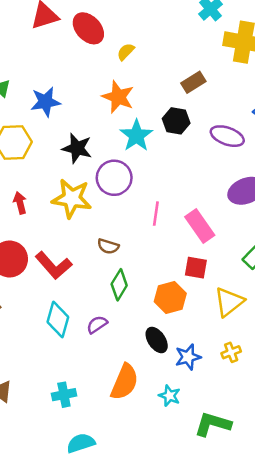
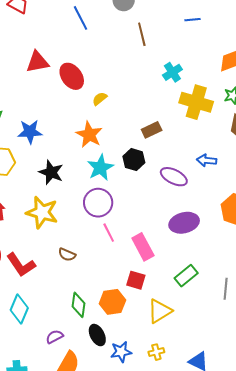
purple circle: (114, 178) -> (98, 203), moved
pink line: (156, 214) -> (109, 233), turned -42
green diamond: (119, 285) -> (79, 305), moved, turned -30
purple semicircle: (97, 325) -> (55, 337), moved

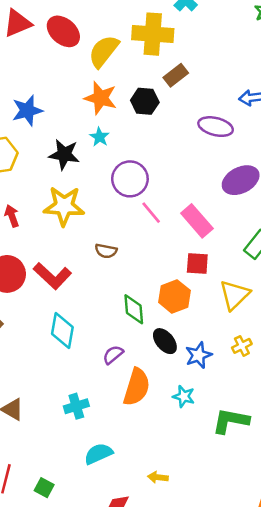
yellow semicircle: (100, 99) -> (104, 51), size x1.8
yellow cross: (196, 102) -> (153, 34), moved
black hexagon: (134, 160) -> (145, 101), moved
cyan star: (100, 168) -> (99, 137), moved, size x0.6

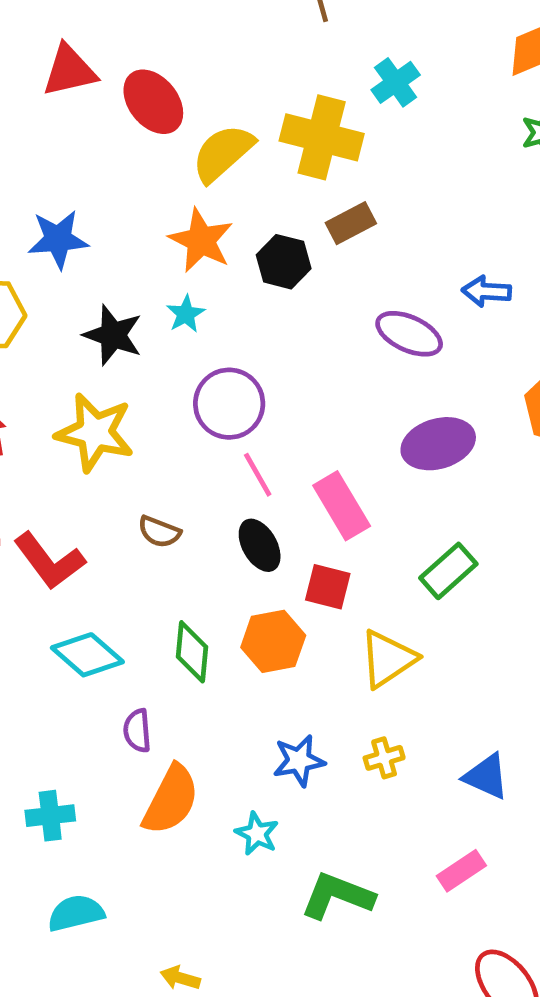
cyan diamond: (62, 331) -> (87, 655), moved, turned -69
black ellipse: (165, 341) -> (260, 545), moved
purple semicircle: (113, 355) -> (137, 731), turned -65

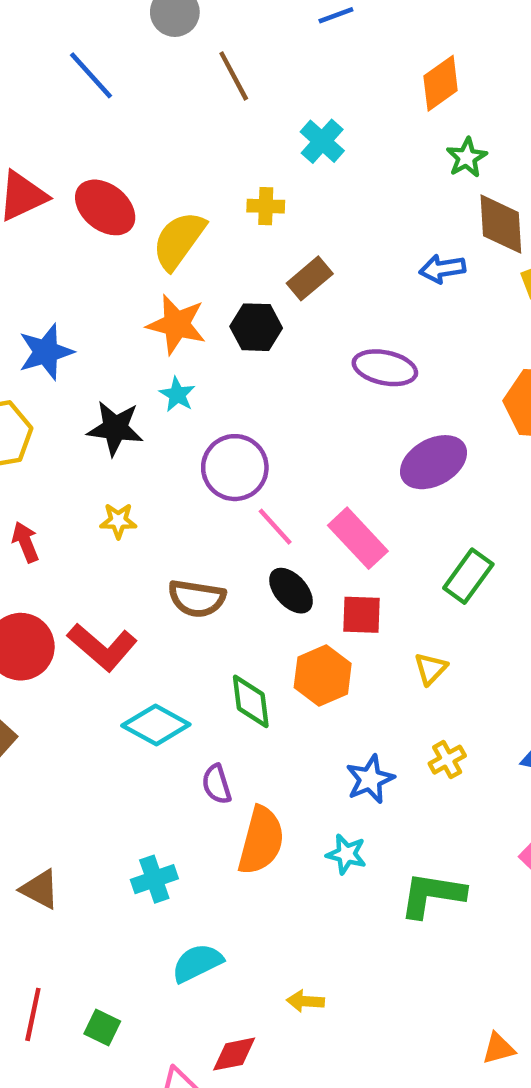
yellow cross: (322, 137) -> (266, 206), size x0.5
blue arrow: (487, 291) -> (442, 269), moved
yellow star: (95, 432) -> (118, 521), size x0.5
brown semicircle: (159, 532) -> (197, 598), size x1.4
yellow triangle: (388, 659) -> (431, 669), size x0.6

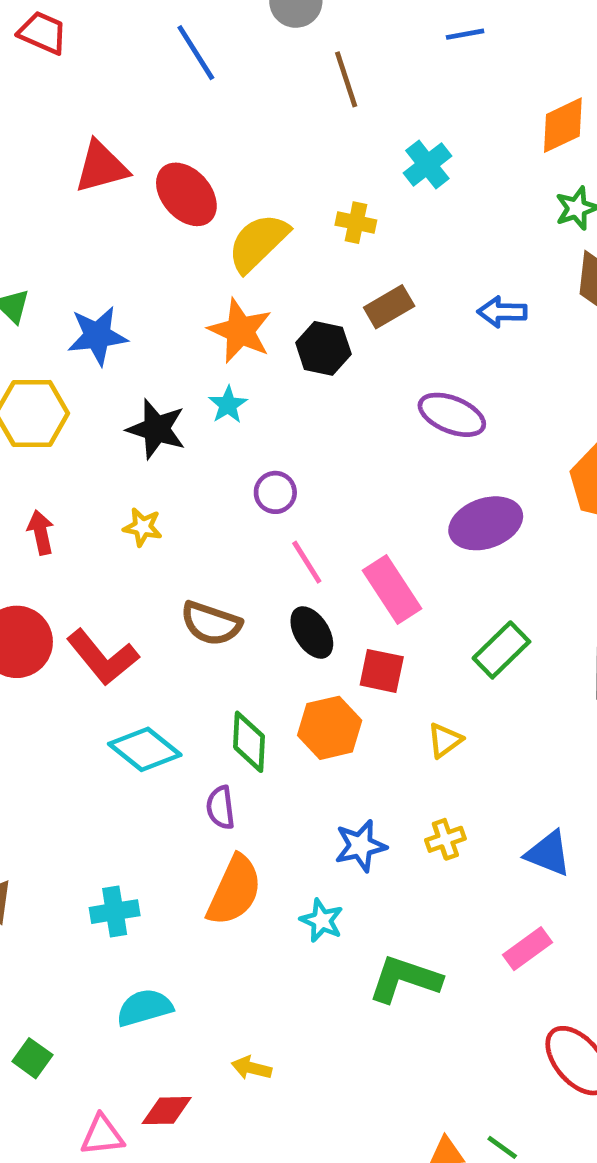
blue arrow: (442, 269) -> (502, 312), moved
purple circle: (235, 468) -> (275, 492), size x0.6
purple semicircle: (217, 784) -> (221, 808), moved

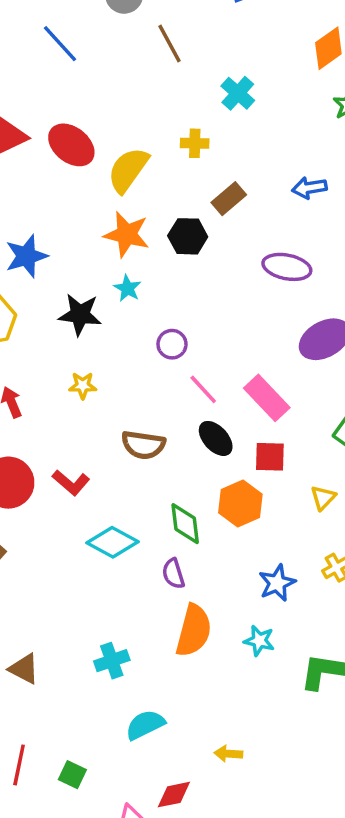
red L-shape: (103, 657) -> (71, 483), size x0.7

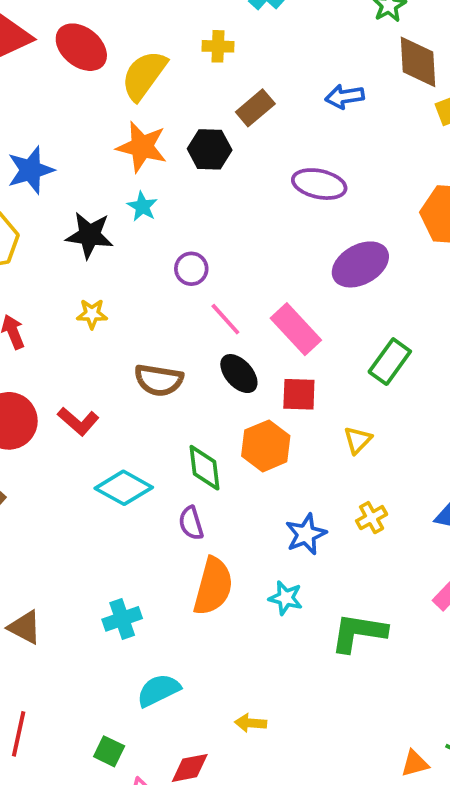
green square: (72, 775) -> (109, 751), moved

